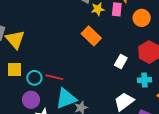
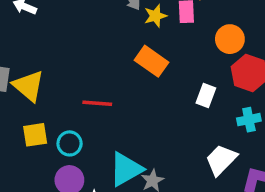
orange circle: (142, 18) -> (230, 39), moved
red line: (54, 77) -> (97, 103), moved

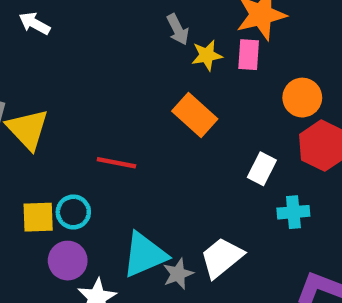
cyan cross: (249, 120) -> (293, 212), moved
yellow square: (35, 135) -> (38, 217), moved
white trapezoid: (221, 160) -> (222, 258), moved

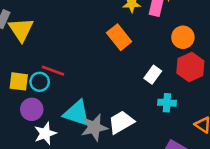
red line: (116, 163) -> (53, 71), moved
cyan triangle: (145, 255) -> (77, 113), turned 32
gray star: (178, 274) -> (94, 127), size x1.5

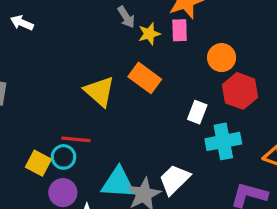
yellow triangle: (21, 30) -> (99, 91), moved
yellow square: (19, 81) -> (38, 163), turned 36
cyan cross: (167, 103) -> (223, 141), size x1.5

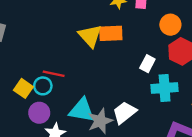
orange rectangle: (145, 78) -> (111, 33), turned -45
yellow triangle: (99, 91) -> (90, 36), moved

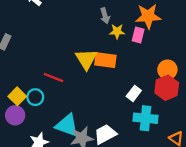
orange circle: (170, 25) -> (167, 70), moved
red line: (54, 74) -> (53, 77), moved
purple circle: (39, 113) -> (15, 115), moved

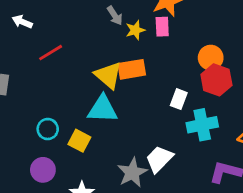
red line: (53, 77) -> (51, 53), moved, turned -36
yellow square: (17, 96) -> (79, 141), moved
cyan circle: (35, 97) -> (48, 129), moved
cyan triangle: (67, 125) -> (102, 109), moved

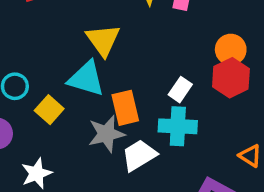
orange rectangle: (132, 69) -> (125, 108), moved, turned 72
cyan cross: (202, 125) -> (178, 126), moved
gray star: (132, 173) -> (106, 134), moved

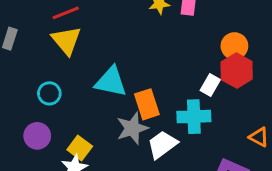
yellow triangle: (103, 40) -> (66, 40), moved
white rectangle: (180, 90) -> (210, 85), moved
yellow square: (49, 110) -> (80, 148), moved

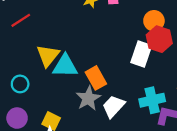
yellow triangle: (66, 40) -> (48, 56), moved, turned 30
white rectangle: (210, 85) -> (141, 54), size x1.5
cyan cross: (194, 117) -> (152, 100), moved

